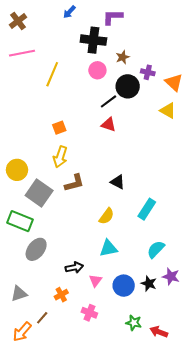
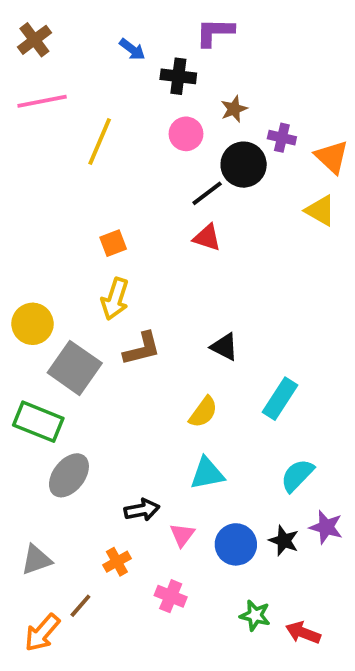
blue arrow: (69, 12) -> (132, 49), moved, turned -96
black cross: (93, 40) -> (178, 76), size x0.7

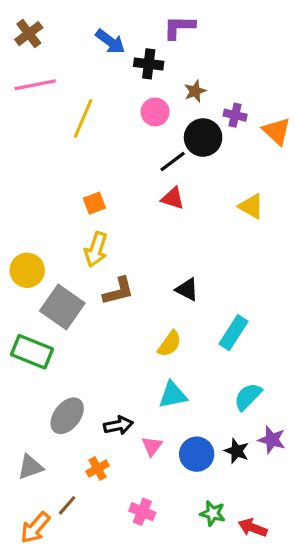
blue arrow: (132, 49) -> (110, 42), size x1.4
yellow triangle: (320, 211) -> (251, 206), moved
gray ellipse: (69, 475) -> (67, 416), moved
pink cross: (171, 596) -> (142, 512), moved

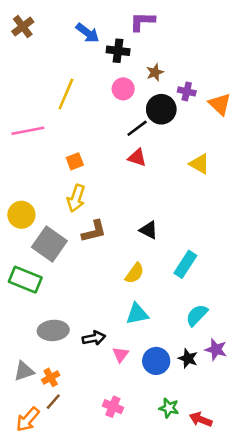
pink line: (35, 85) -> (28, 131), moved
gray ellipse: (67, 416) -> (53, 330), turned 48
orange cross: (98, 469) -> (51, 377), moved

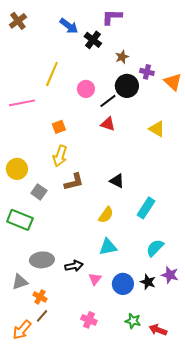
black cross: (118, 51) -> (93, 40), turned 30
pink circle: (123, 89) -> (86, 89), moved
gray square: (49, 244) -> (39, 192), size x0.6
gray triangle: (24, 371) -> (20, 282), moved
orange cross: (51, 377) -> (40, 297), turned -32

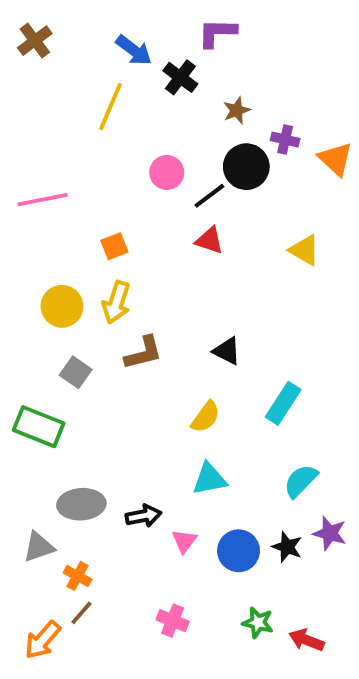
yellow line: (52, 74) -> (110, 107), moved
yellow circle: (17, 169) -> (62, 306), moved

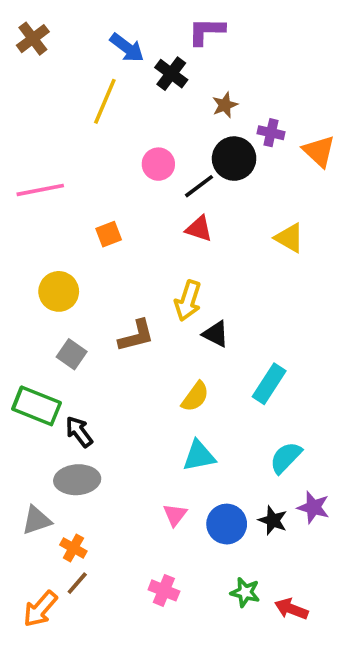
yellow arrow: (116, 302) -> (188, 301), moved
black arrow: (143, 516) -> (79, 432), moved, turned -116

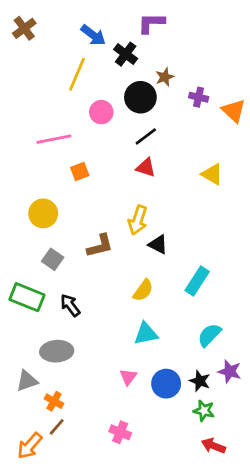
black circle: (234, 159) -> (140, 97), moved
pink circle: (158, 164) -> (101, 112), moved
pink line: (40, 190) -> (54, 139), moved
black arrow: (79, 432) -> (70, 305), moved
green star: (245, 592) -> (204, 411), moved

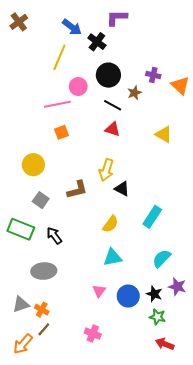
brown star: (165, 77) -> (134, 93), moved
black line: (146, 136) -> (113, 105), turned 66
pink line: (54, 139) -> (57, 104), moved
gray triangle: (27, 381) -> (21, 304), moved

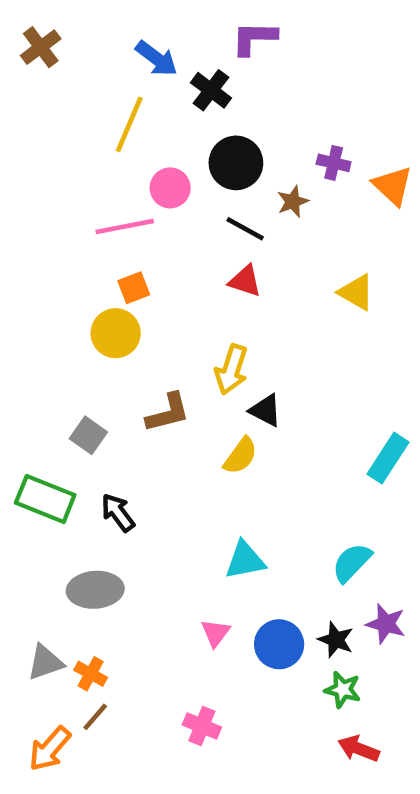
yellow circle: (33, 165) -> (116, 333), moved
cyan rectangle: (152, 217) -> (388, 458), moved
yellow semicircle: (110, 224) -> (240, 456), moved

